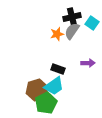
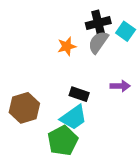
orange star: (57, 34) -> (67, 46), moved
brown hexagon: (37, 90) -> (24, 108), moved

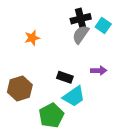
orange star: (67, 46) -> (32, 38), moved
cyan trapezoid: (74, 117) -> (74, 96), moved

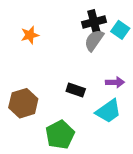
orange star: (32, 38) -> (30, 35), moved
cyan trapezoid: (74, 96) -> (108, 111), moved

